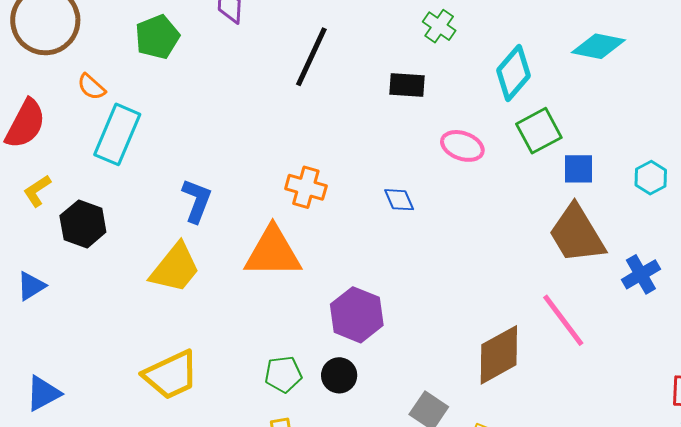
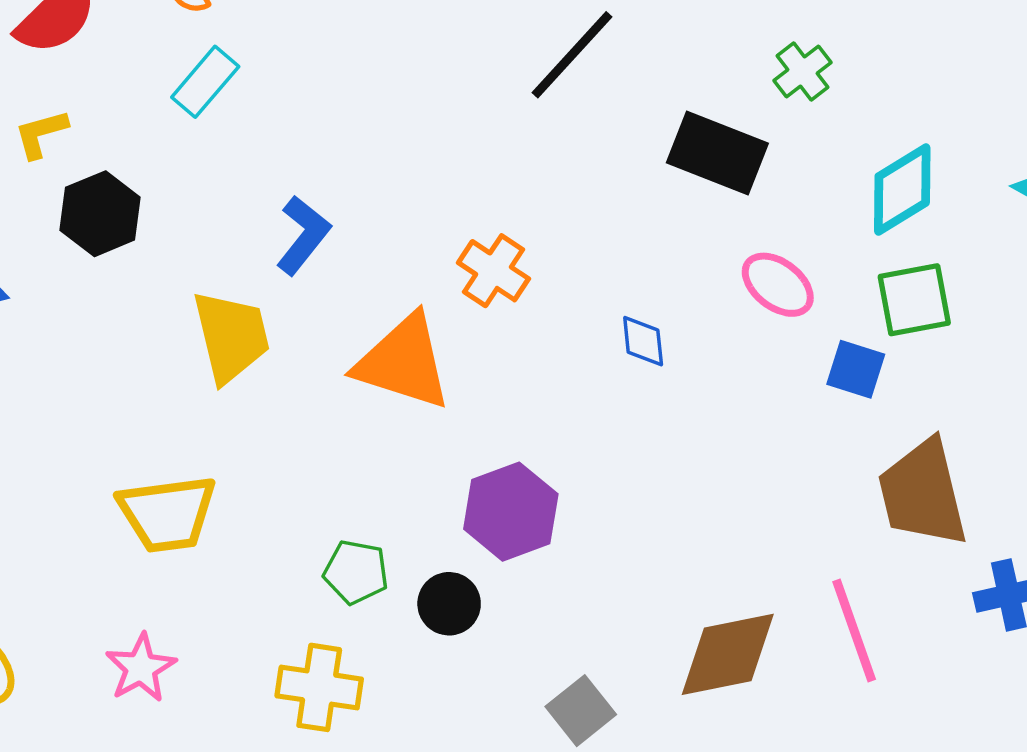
black rectangle: (407, 85) -> (717, 153), size x1.5
cyan rectangle: (117, 134) -> (205, 82), size x0.7
blue square: (578, 169) -> (856, 369), moved
yellow trapezoid: (175, 268) -> (231, 336), turned -70

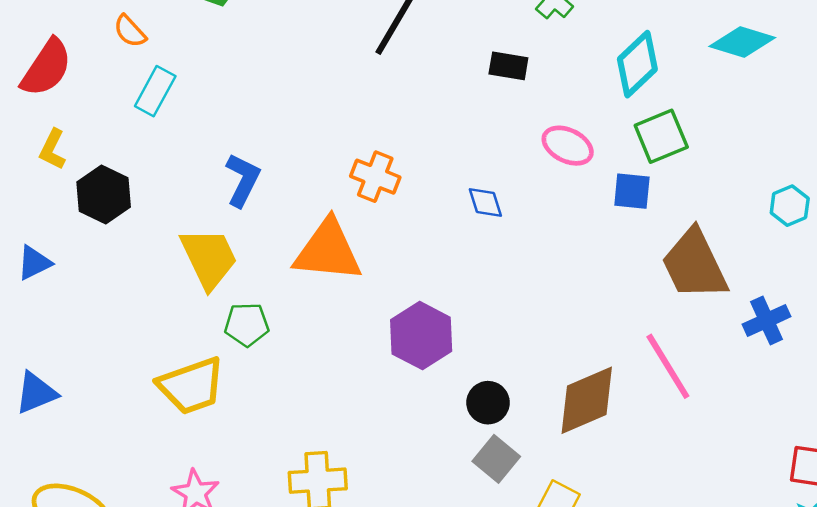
yellow L-shape: (41, 134) -> (53, 149), turned -36
black rectangle: (717, 153) -> (508, 66), size x0.6
green pentagon: (356, 572) -> (247, 324), moved
black circle: (449, 604) -> (488, 403), moved

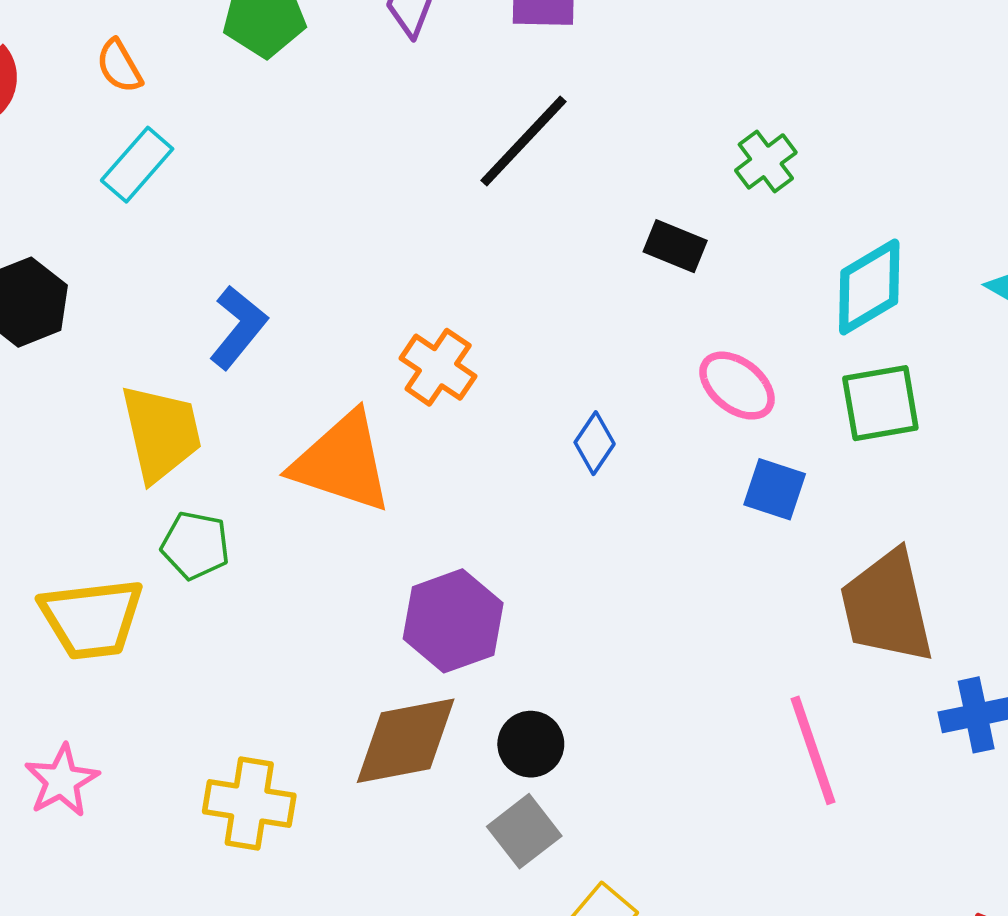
blue square: (632, 191) -> (775, 489), moved
blue diamond: (485, 203) -> (595, 443), turned 39
brown diamond: (587, 400) -> (406, 741), moved

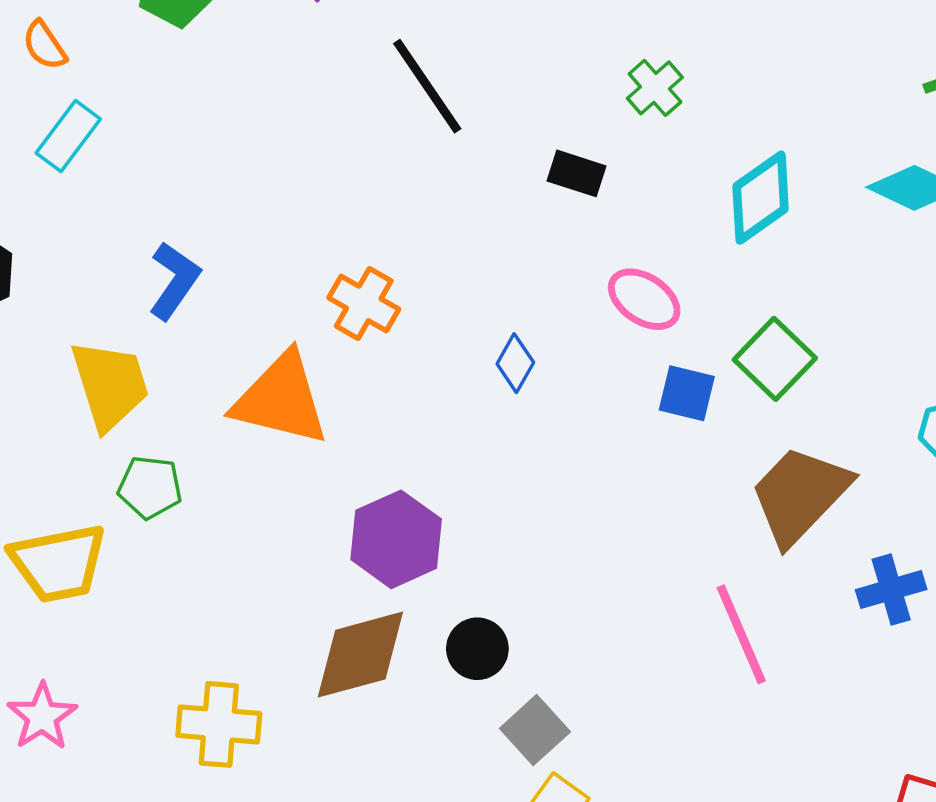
black line: (523, 141) -> (427, 86), turned -73
green square: (880, 403) -> (775, 359), moved, turned -32
brown trapezoid: (887, 607) -> (800, 495), turned 61
gray square: (524, 831) -> (535, 730), moved

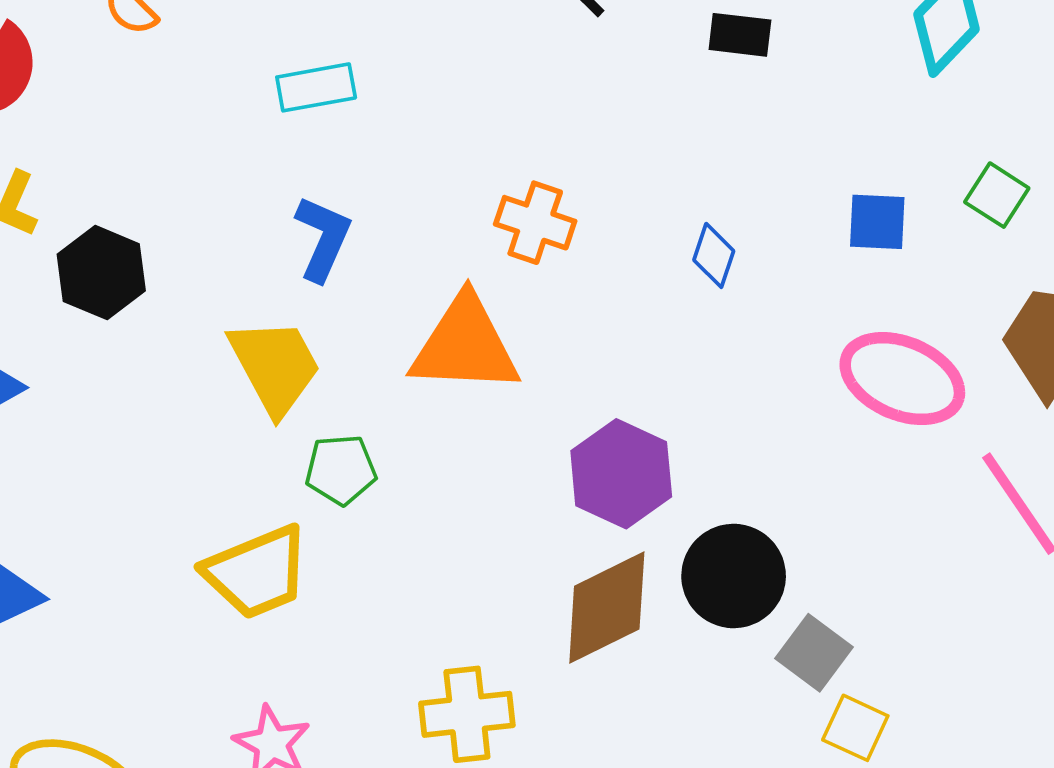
cyan rectangle: (68, 136) -> (316, 87), moved, turned 54
pink ellipse: (644, 299) -> (902, 379), moved, size x1.5
green square: (775, 359) -> (997, 195), size x0.7
blue square: (687, 393) -> (877, 222), moved
black circle: (477, 649) -> (734, 576), size x1.5

